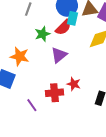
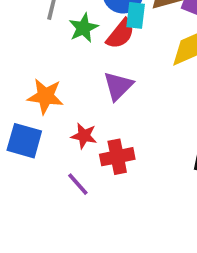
green star: (42, 34) -> (83, 28), moved
red star: (74, 84) -> (84, 136), moved

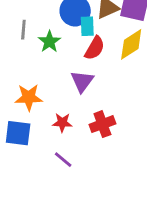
red semicircle: (121, 34) -> (95, 48), moved
red cross: (117, 157) -> (102, 124), moved

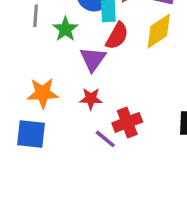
purple triangle: (82, 81) -> (93, 59), moved
red star: (62, 123) -> (91, 99), moved
purple line: (63, 160) -> (105, 139), moved

